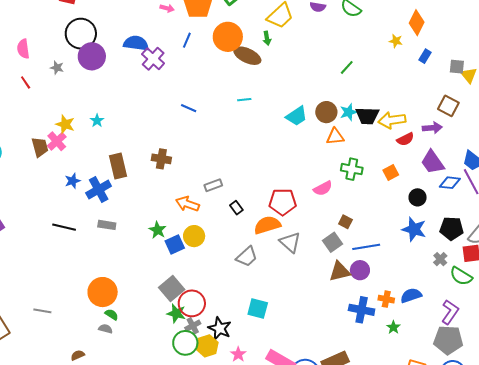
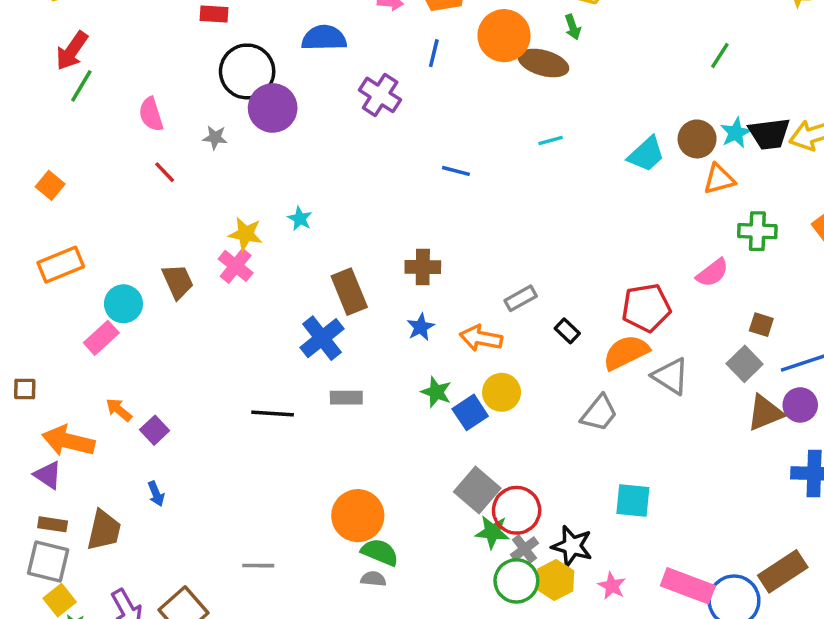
blue semicircle: (136, 43) -> (324, 38), moved
brown trapezoid: (40, 147) -> (178, 281), moved
blue star: (73, 181) -> (421, 327), moved
green semicircle: (112, 314) -> (380, 552), size x1.5

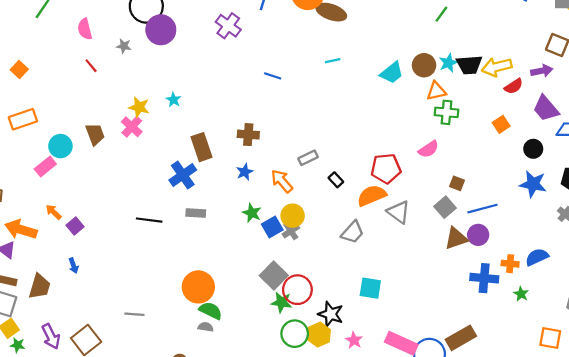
green cross: (757, 231) -> (446, 112), moved
orange arrow: (481, 338) -> (282, 181), turned 35
gray cross: (525, 549) -> (291, 231), moved

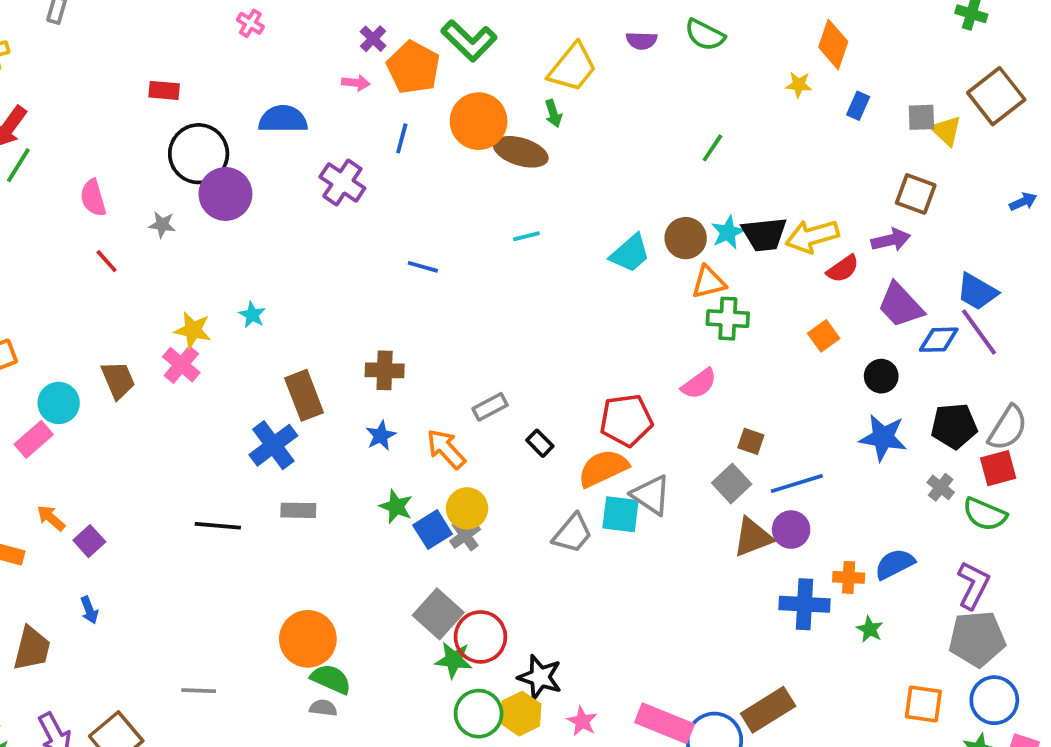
cyan square: (370, 288) -> (620, 514), moved

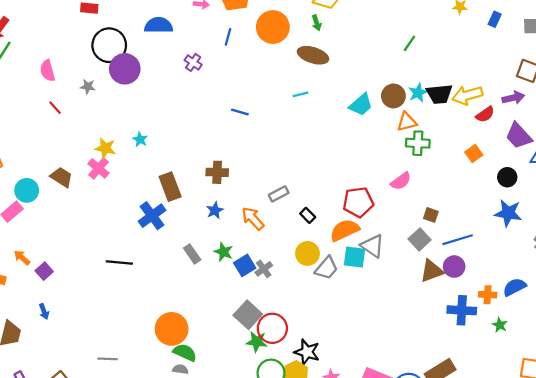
brown ellipse: (521, 152) -> (313, 55), moved
purple cross: (342, 182) -> (193, 62), size x0.7
brown trapezoid: (118, 380) -> (61, 177), turned -35
yellow circle: (467, 508) -> (307, 253), moved
gray rectangle: (298, 510) -> (192, 254), moved, turned 54

